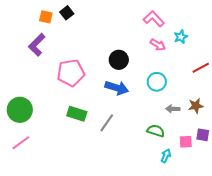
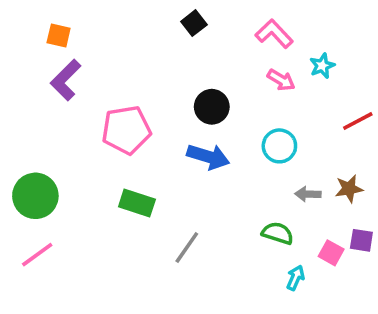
black square: (67, 13) -> (194, 23), moved
orange square: (46, 17) -> (59, 35), moved
gray line: (107, 123) -> (187, 247), moved
pink square: (186, 142) -> (331, 253), turned 32

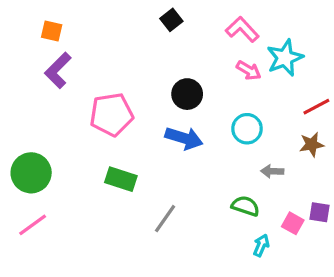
cyan star: (322, 66) -> (285, 58), size x1.6
brown star: (349, 189) -> (312, 144), moved

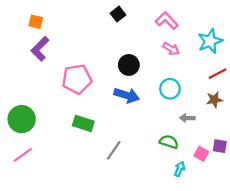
cyan star: (285, 58) -> (210, 41), moved

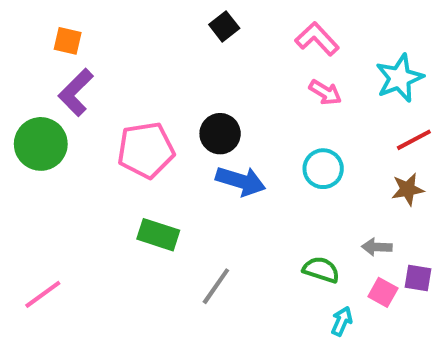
black circle: (129, 65) -> (220, 134), moved
gray arrow: (187, 118) -> (377, 247), moved
green circle: (22, 119) -> (41, 144), moved

